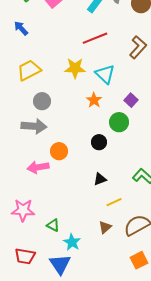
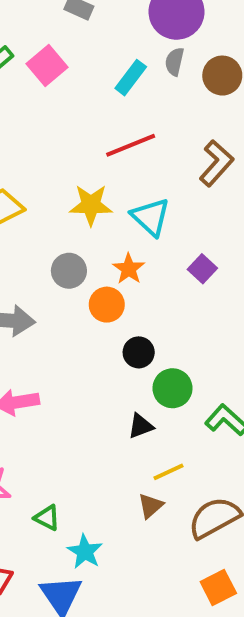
gray circle: (42, 101) -> (69, 271), moved
green circle: (119, 122) -> (172, 388), moved
orange circle: (59, 151) -> (107, 305), moved
brown triangle: (105, 227) -> (151, 506), moved

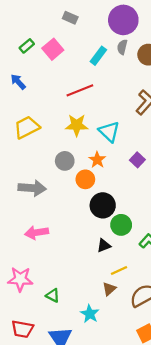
red line: (131, 145) -> (80, 90), moved
black circle: (139, 352) -> (103, 205), size x1.5
cyan star: (85, 552) -> (90, 314), moved

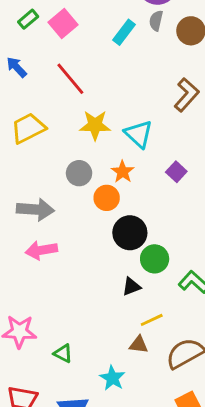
red line: (80, 90) -> (70, 79), moved, turned 72
pink arrow: (37, 233) -> (41, 250), moved
brown triangle: (109, 289) -> (139, 345), turned 48

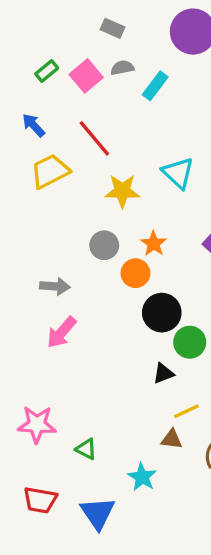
gray semicircle: (156, 21) -> (122, 68), moved, turned 66
yellow trapezoid: (28, 128) -> (50, 171), moved
cyan triangle: (139, 134) -> (178, 173), moved
gray arrow: (35, 210) -> (55, 286), size x0.7
pink arrow: (41, 250) -> (62, 332), turned -40

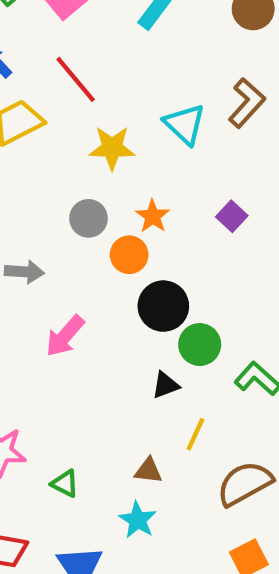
pink arrow: (62, 332) -> (65, 336), moved
yellow line: (186, 411) -> (195, 434), turned -40
brown triangle: (172, 439) -> (148, 471), moved

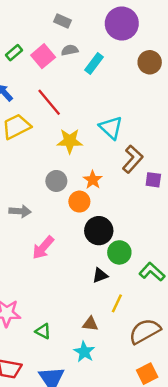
brown L-shape: (247, 103) -> (133, 159), moved
purple square: (232, 216) -> (153, 180), moved, turned -35

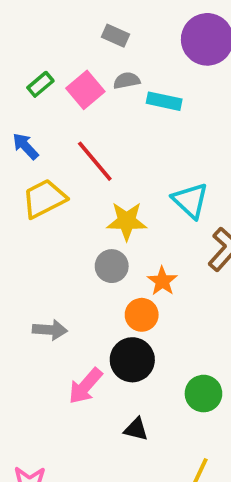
cyan rectangle: (94, 63) -> (164, 101), turned 65
gray circle: (56, 181) -> (112, 266), moved
black circle: (99, 231) -> (132, 360), moved
black triangle: (100, 275) -> (136, 429), moved, turned 35

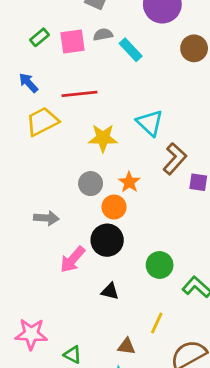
pink square: (85, 90) -> (73, 41), turned 32
cyan rectangle: (164, 101) -> (131, 50), turned 35
red line: (95, 161) -> (80, 94), turned -56
gray circle: (112, 266) -> (91, 184), moved

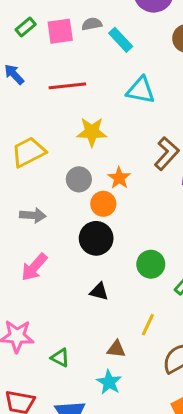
yellow trapezoid: (42, 121) -> (29, 152), moved
cyan triangle: (150, 123) -> (141, 90), moved, turned -32
pink arrow: (73, 259) -> (34, 267), moved

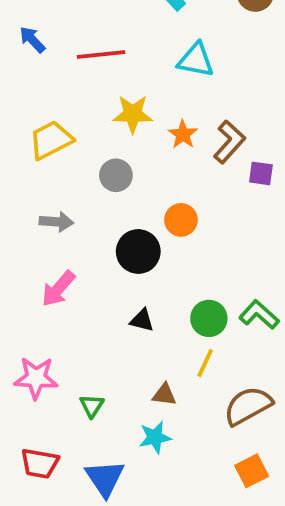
orange star: (119, 178) -> (183, 134), moved
orange circle: (103, 204) -> (181, 220), moved
green circle: (151, 264) -> (209, 318), moved
green triangle: (60, 358) -> (92, 406), turned 36
cyan star: (109, 382) -> (155, 437), turned 30

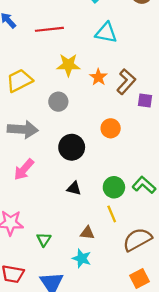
orange circle: (181, 220) -> (111, 128), moved
gray arrow: (56, 222) -> (23, 129), size x1.5
yellow line: (205, 363) -> (112, 214), turned -48
cyan star: (155, 437) -> (82, 258), turned 30

